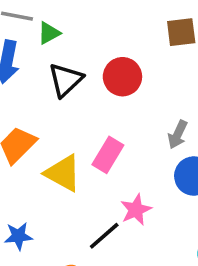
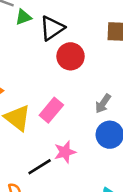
black triangle: (66, 80) -> (52, 28), moved

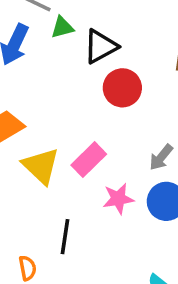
pink star: (65, 152) -> (118, 199), moved
black line: (40, 167) -> (65, 237), turned -55

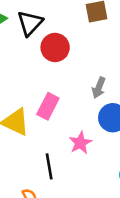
pink star: (118, 199) -> (80, 143), moved

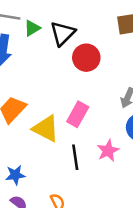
black line: (49, 166) -> (75, 157), moved

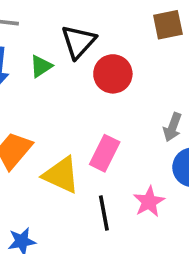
green triangle: (32, 28) -> (41, 66), moved

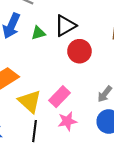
pink star: (149, 202) -> (67, 121), moved
black line: (104, 213) -> (34, 131), moved

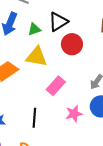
yellow triangle: (30, 101) -> (37, 57), moved, turned -30
pink star: (67, 121) -> (74, 114), moved

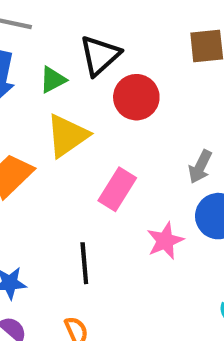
yellow triangle: (37, 57) -> (67, 136), turned -35

